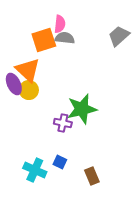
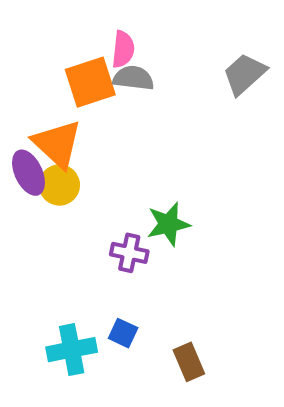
green star: (82, 109) -> (168, 224), size x0.7
cyan cross: (35, 170) -> (72, 350), turned -35

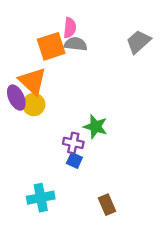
green star: (168, 224) -> (95, 127), turned 30
blue square: (123, 333) -> (74, 160), moved

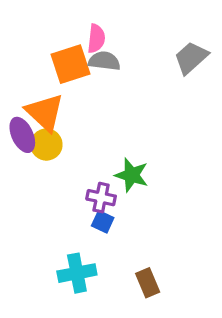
cyan cross: (41, 198) -> (77, 273), moved

